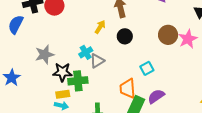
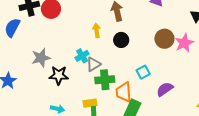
yellow arrow: (100, 27) -> (97, 30), turned -40
green cross: (78, 81) -> (105, 80), moved
yellow rectangle: (63, 94) -> (90, 103), moved
purple semicircle: (156, 96) -> (165, 89), moved

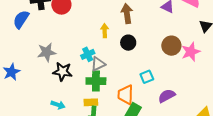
green cross: (105, 80) -> (96, 81), moved

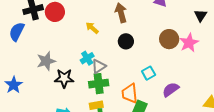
yellow arrow: (105, 31) -> (92, 28), moved, turned -40

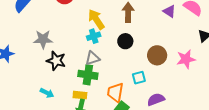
yellow arrow: (92, 28) -> (96, 19), size x1.5
brown circle: (169, 39) -> (157, 55), moved
cyan cross: (87, 58) -> (94, 36), moved

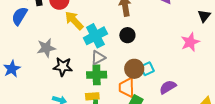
yellow arrow: (96, 19) -> (74, 21), moved
cyan cross: (94, 36) -> (95, 36), size x1.6
brown circle: (157, 55) -> (134, 69), moved

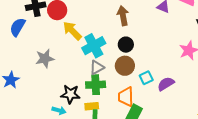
black star: (63, 67) -> (70, 94), moved
brown circle: (134, 69) -> (125, 66), moved
purple semicircle: (168, 87) -> (166, 84), moved

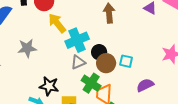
black circle: (126, 45) -> (99, 52), moved
cyan square: (146, 78) -> (126, 61), moved, turned 32
green cross: (96, 85) -> (91, 83), moved, turned 30

